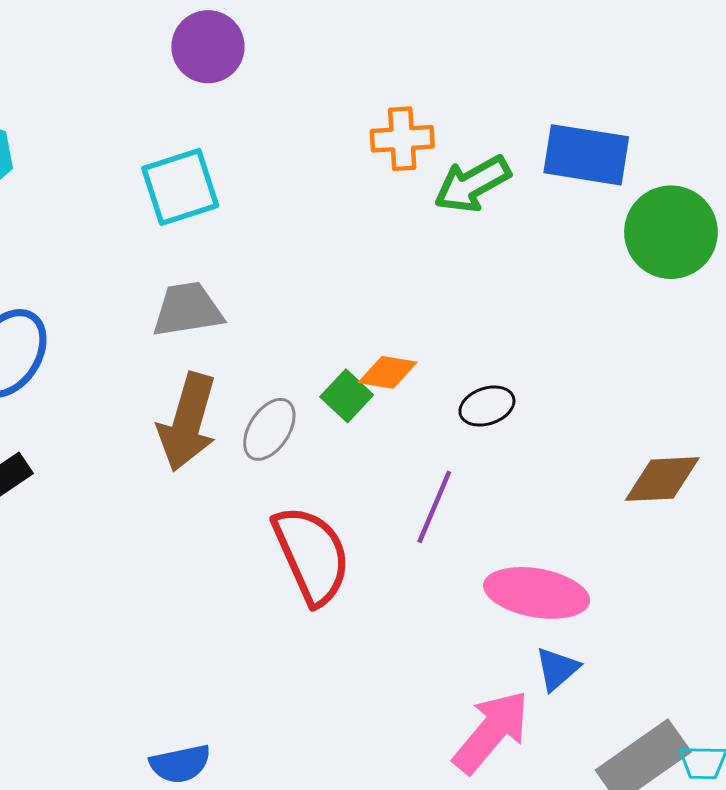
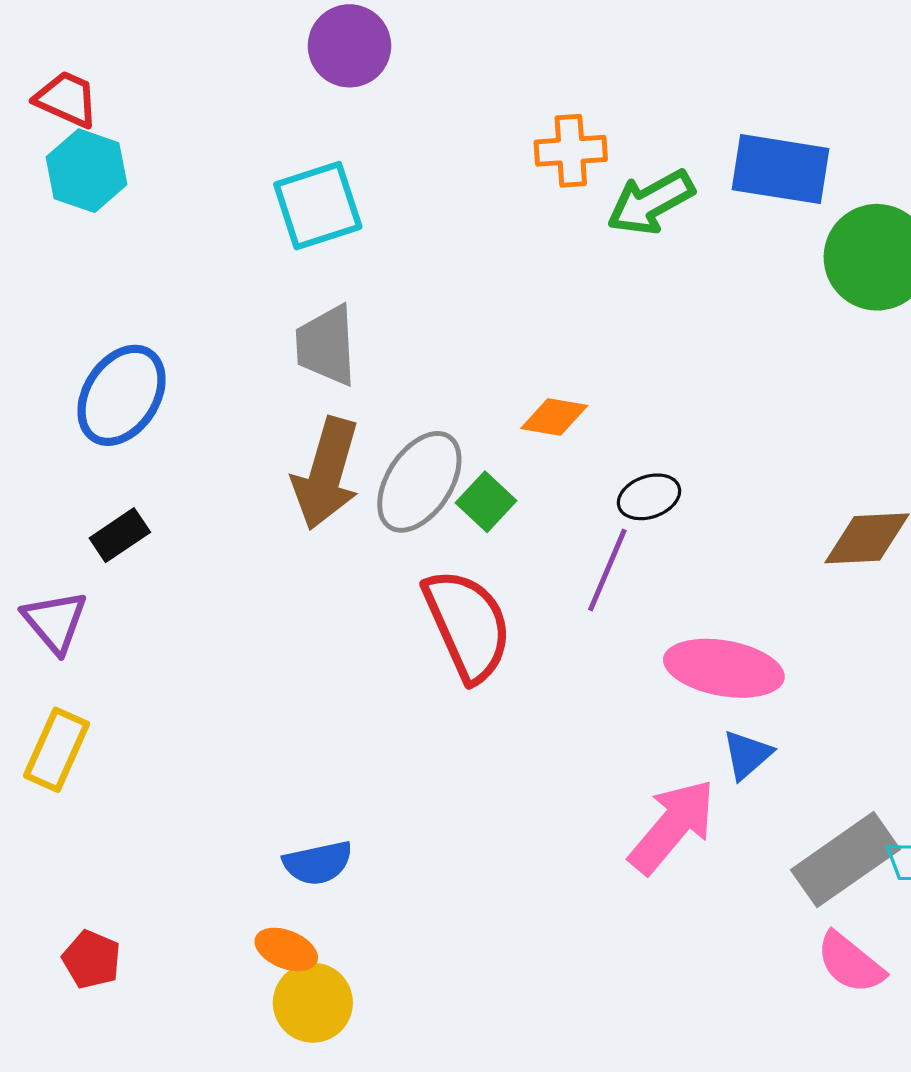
gray trapezoid: (188, 310) -> (326, 345), turned -84
green square: (347, 396) -> (486, 502), moved
black ellipse: (487, 406) -> (649, 497), moved
gray ellipse: (269, 429) -> (419, 482), size x1.4

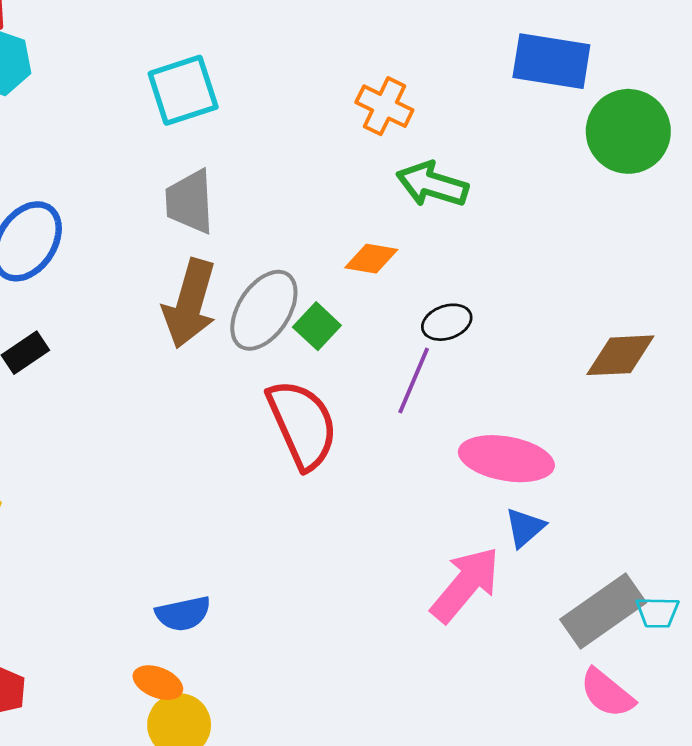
orange cross: (571, 151) -> (384, 106), moved, turned 30
green arrow: (651, 202) -> (432, 184), moved, turned 46

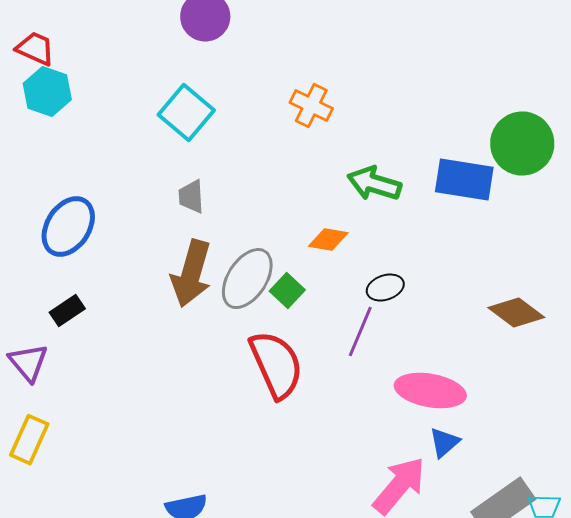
blue rectangle: (551, 61) -> (464, 180), moved
cyan square: (183, 90) -> (186, 113), turned -32
orange cross: (384, 106) -> (311, 106), moved
gray trapezoid: (190, 202) -> (191, 197), size x0.7
brown diamond: (620, 355) -> (516, 313), turned 40

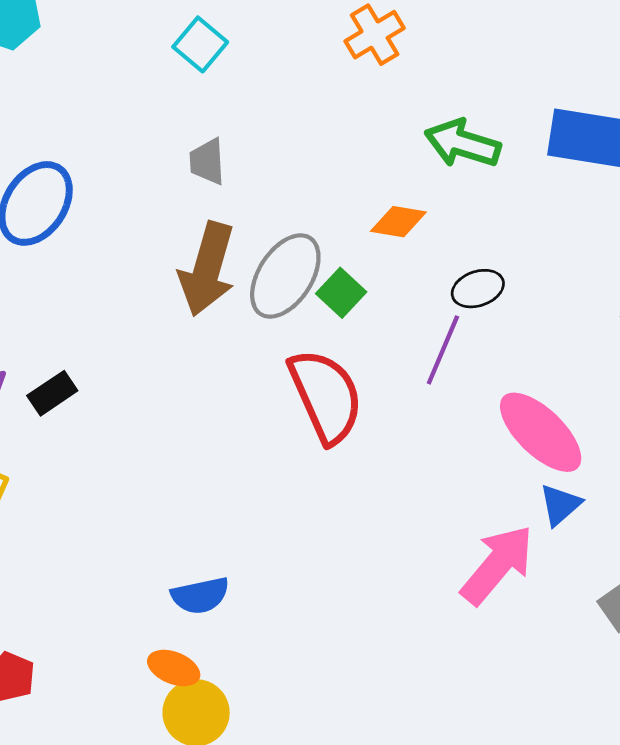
orange cross: (311, 106) -> (375, 35), turned 33
cyan square: (186, 113) -> (200, 44), size x0.7
black rectangle: (67, 311) -> (52, 393), moved
pink ellipse: (430, 391) -> (541, 432), turned 34

